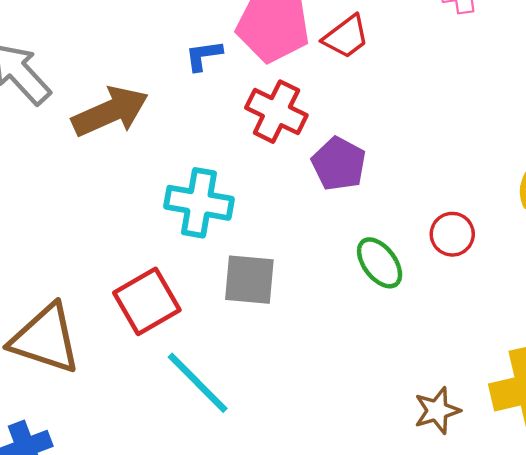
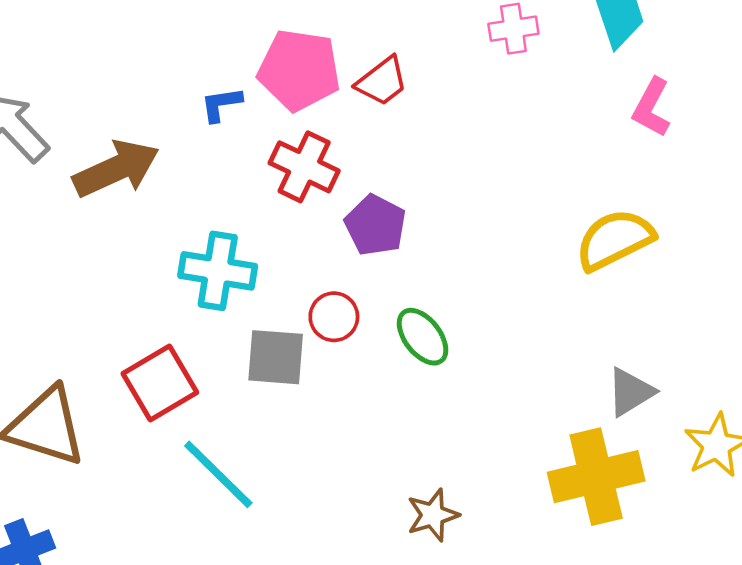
red circle: (452, 234) -> (334, 317), moved
brown star: (437, 411) -> (433, 515), moved

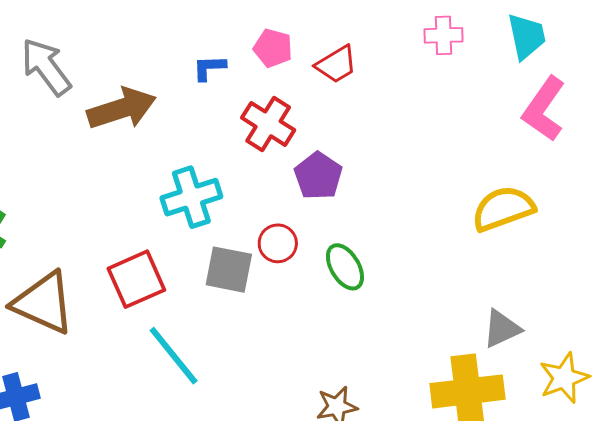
pink pentagon: (299, 70) -> (273, 48), size x0.6
pink L-shape: (652, 107) -> (544, 109), size x1.4
cyan cross: (218, 271) -> (191, 197), turned -34

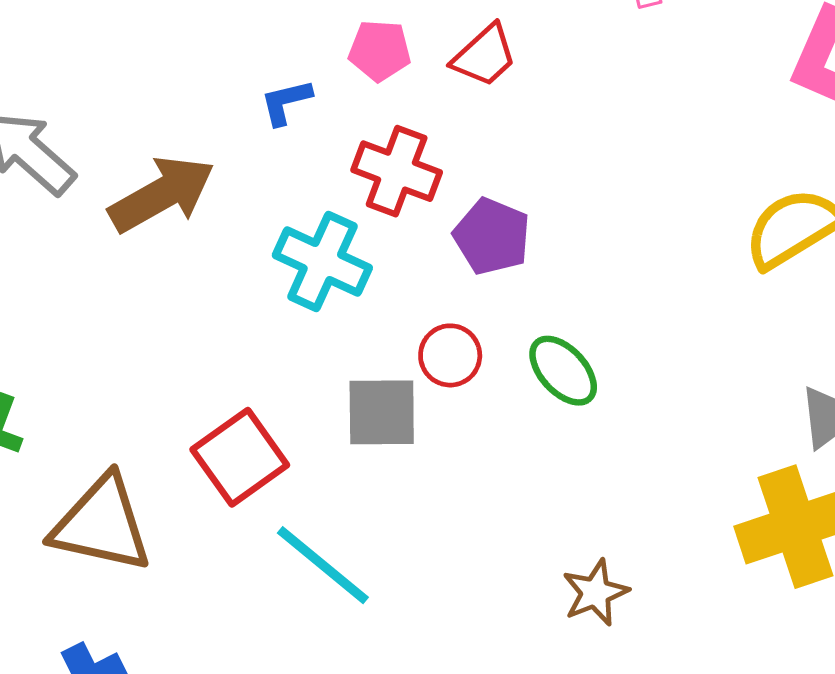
cyan cross: (191, 197) -> (322, 261), moved, turned -36

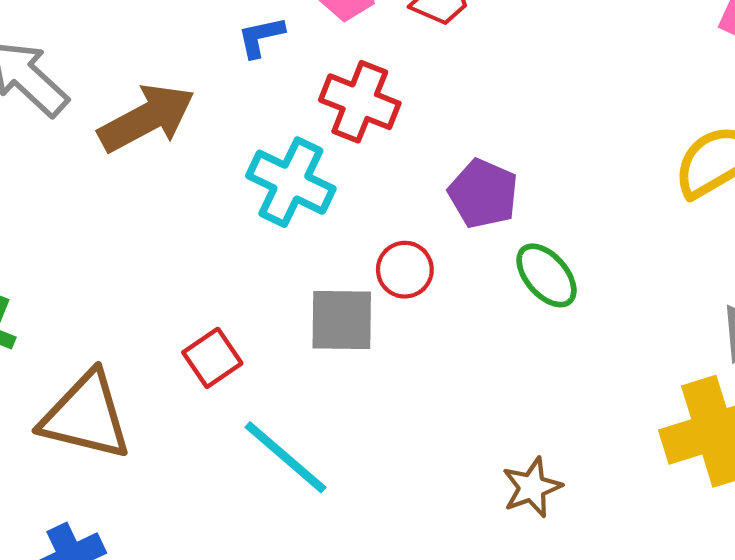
purple pentagon: (492, 236) -> (483, 194), moved
green ellipse: (563, 371) -> (546, 275), moved
red square: (240, 457) -> (212, 358), size x0.7

